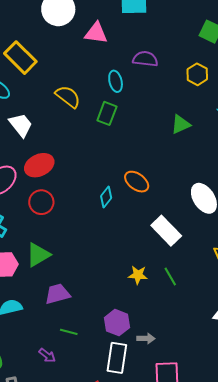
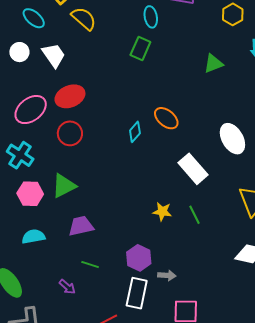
yellow semicircle: (68, 97) -> (84, 19), moved

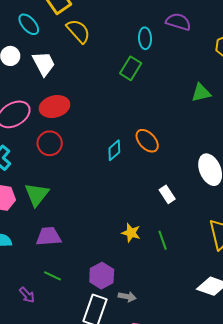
white rectangle: (193, 169) -> (167, 194), size x0.6
green triangle: (64, 186) -> (37, 194), turned -32

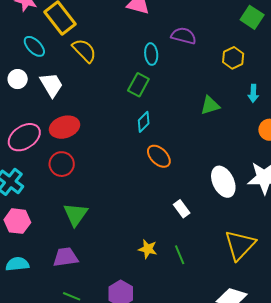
cyan diamond: (114, 150) -> (144, 122), moved
green triangle: (37, 194) -> (76, 214), moved

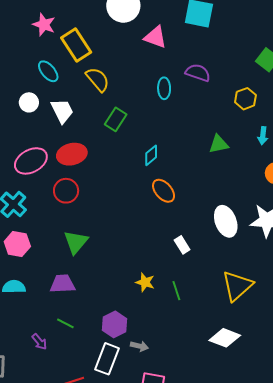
green rectangle: (138, 85) -> (116, 119), moved

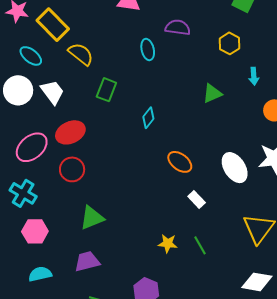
white circle: (29, 102) -> (18, 90), size x1.5
orange ellipse: (164, 191) -> (180, 162), moved
green triangle: (76, 242) -> (92, 218), turned 40

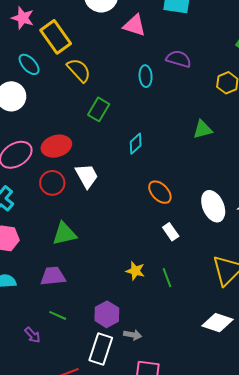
white trapezoid: (52, 92) -> (87, 176), moved

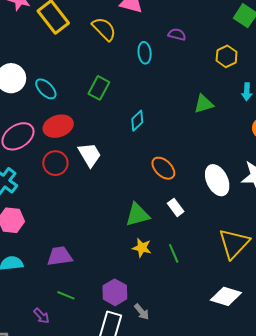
purple semicircle: (179, 59) -> (177, 34), size x0.7
cyan ellipse: (29, 64) -> (46, 89), moved
yellow semicircle: (79, 70) -> (104, 29), moved
green triangle: (64, 234) -> (137, 215), moved
gray arrow: (133, 335) -> (142, 312), turned 42

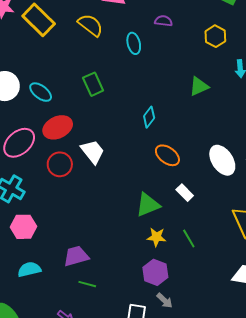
green rectangle: (99, 88) -> (93, 84), turned -45
cyan diamond: (137, 121) -> (149, 117), moved
purple hexagon: (115, 292) -> (155, 272), moved
green line: (66, 295) -> (87, 284), moved

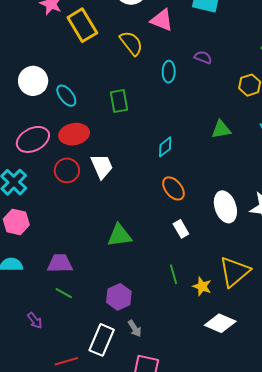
green triangle: (148, 205) -> (119, 235), moved
yellow star: (156, 237) -> (202, 286), moved
purple hexagon: (155, 272) -> (119, 297), moved

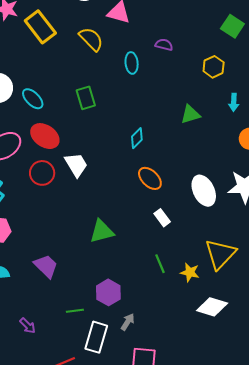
red ellipse: (74, 134) -> (45, 136), turned 52
purple trapezoid: (60, 263) -> (46, 266), turned 52
green line: (64, 293) -> (75, 311), moved, turned -30
gray arrow: (135, 328) -> (128, 322), turned -108

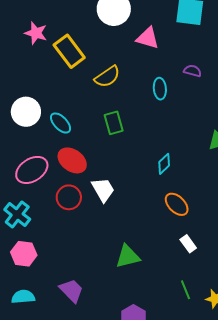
yellow semicircle: (91, 39) -> (107, 77), moved, turned 100

